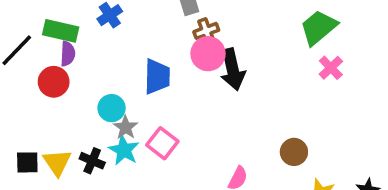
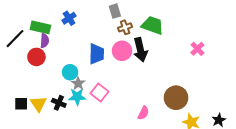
green trapezoid: (319, 27) -> (153, 25), moved, turned 60
pink circle: (208, 54) -> (122, 51), moved
cyan star: (124, 150) -> (77, 97), turned -30
brown circle: (294, 152) -> (176, 98), size x1.5

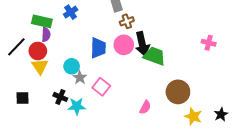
green trapezoid: (153, 25) -> (154, 56), moved
black line: (15, 39) -> (16, 47), moved
pink cross: (197, 49) -> (209, 43), moved, turned -32
cyan star: (77, 97) -> (77, 106), moved
yellow triangle: (38, 104) -> (40, 66), moved

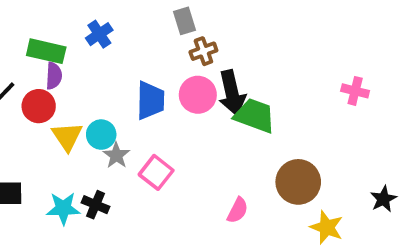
yellow triangle: (40, 66) -> (67, 136), moved
black cross: (60, 97) -> (95, 205), moved
cyan star: (77, 106) -> (63, 208), moved
black star: (221, 114) -> (383, 199), moved

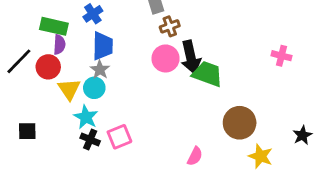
blue trapezoid: (150, 100) -> (103, 46), moved
gray star: (116, 155) -> (100, 70), moved
pink square: (156, 172) -> (119, 137), moved, turned 30
cyan star: (63, 208) -> (86, 117), moved, turned 30
pink semicircle: (238, 210) -> (195, 156), moved

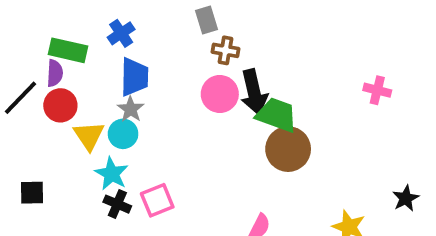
brown cross: (170, 26) -> (225, 50), turned 30
purple semicircle: (59, 45) -> (55, 73), moved
brown circle: (240, 123) -> (288, 149), moved

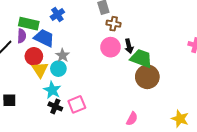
blue trapezoid: (134, 77) -> (44, 38), moved, turned -65
black arrow: (254, 92) -> (129, 46), size x0.6
red circle: (60, 105) -> (34, 56), moved

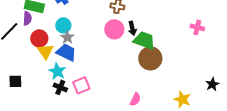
blue trapezoid: (44, 38) -> (66, 52), moved
cyan circle: (58, 69) -> (63, 25), moved

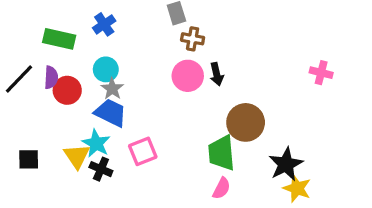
purple semicircle: (27, 18) -> (51, 77), moved
green trapezoid: (144, 40) -> (221, 153), moved, turned -115
yellow triangle: (45, 51) -> (77, 156), moved
black star: (212, 84) -> (286, 164), moved, size x1.5
pink square: (81, 85) -> (143, 151), moved

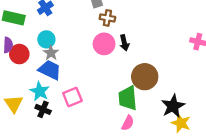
yellow triangle: (77, 156) -> (14, 104), moved

